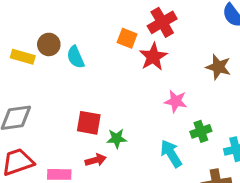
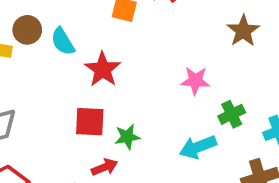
red star: (153, 57) -> (103, 69), moved
brown star: (218, 67) -> (243, 31), turned 30
cyan arrow: (171, 154) -> (198, 147), turned -72

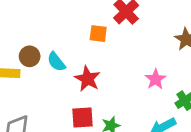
pink star: (195, 81) -> (156, 79), turned -30

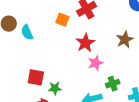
red star: (87, 79) -> (85, 43), moved

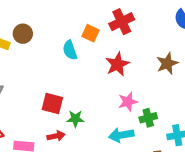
cyan semicircle: (27, 32) -> (70, 50), moved
pink star: (95, 63) -> (128, 102), moved

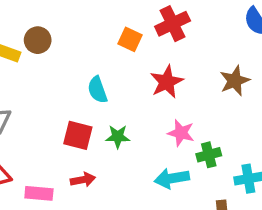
cyan semicircle: (70, 50) -> (97, 90), moved
pink star: (128, 102) -> (181, 133), turned 30
green star: (75, 119) -> (118, 137), moved

